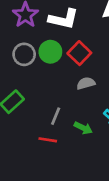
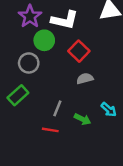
green circle: (50, 52) -> (44, 40), moved
gray circle: (24, 54) -> (29, 63), moved

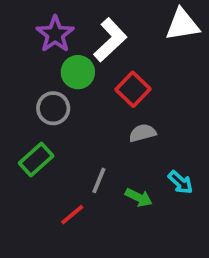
white L-shape: (65, 20) -> (110, 40), turned -56
red line: (50, 130) -> (72, 215), moved, turned -49

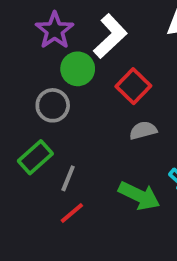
gray line: (99, 180) -> (68, 178), moved
green arrow: (139, 197) -> (139, 196), size x1.5

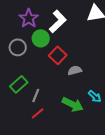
red square: (133, 86) -> (58, 55), moved
gray circle: (53, 105) -> (18, 47), moved

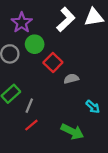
white L-shape: (58, 21) -> (66, 19), moved
green arrow: (73, 104) -> (72, 132), moved

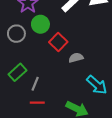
cyan arrow: (93, 107) -> (97, 85), size x1.5
red line: (31, 125) -> (37, 103), turned 40

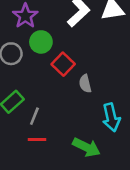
gray semicircle: (76, 58) -> (85, 84), turned -88
cyan arrow: (97, 85) -> (111, 117), turned 35

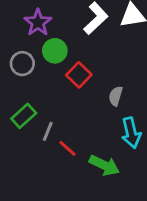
gray semicircle: (85, 84) -> (116, 96), moved, turned 30
red line: (37, 139) -> (68, 148), moved, turned 42

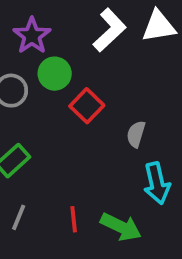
gray line: (48, 131) -> (19, 217), moved
red line: (68, 148) -> (74, 219), moved, turned 42

